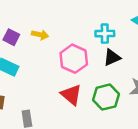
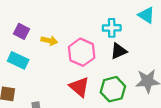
yellow arrow: (40, 35) -> (49, 41), moved

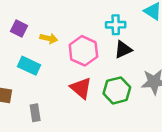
cyan rectangle: (18, 60) -> (29, 66), moved

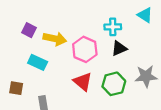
yellow arrow: (49, 38) -> (55, 39), size x1.5

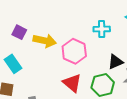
black triangle: (119, 48) -> (115, 62), moved
cyan rectangle: (38, 62) -> (13, 64), moved, turned 30

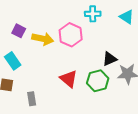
cyan cross: (102, 29) -> (93, 14), moved
pink hexagon: (74, 51) -> (71, 35), moved

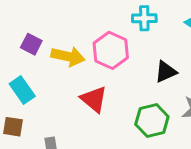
black triangle: (110, 59) -> (166, 72), moved
red triangle: (69, 79) -> (94, 99), moved

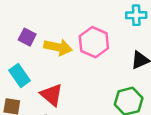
cyan cross: (144, 18) -> (136, 15), moved
red triangle: (94, 99) -> (52, 95), moved

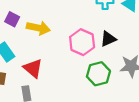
pink hexagon: (94, 42) -> (82, 42), moved

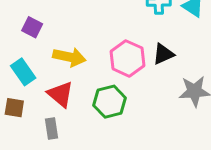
yellow arrow: (38, 28) -> (69, 57), moved
green hexagon: (98, 74) -> (110, 102), moved

